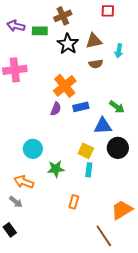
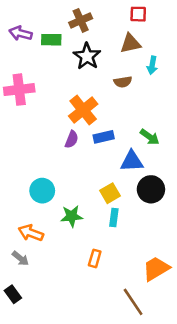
brown triangle: (94, 41) -> (130, 43), moved
yellow square: (86, 151) -> (110, 193), turned 35

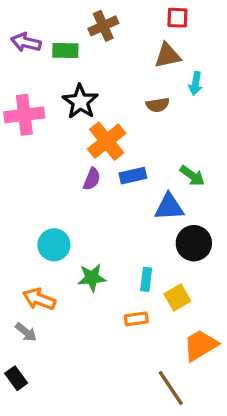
black star: (87, 56) -> (80, 102), moved
yellow square: (110, 193) -> (177, 297), moved
orange rectangle: (95, 258) -> (136, 319), moved, turned 66

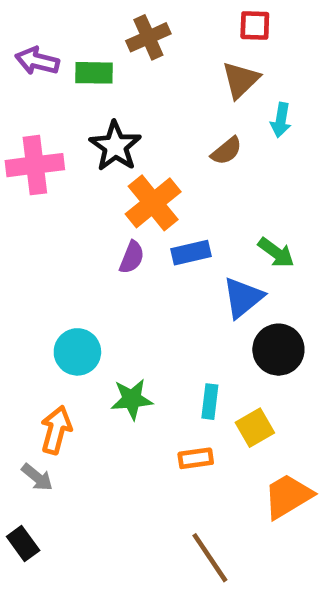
brown triangle: (168, 56) -> (241, 80), turned -32
brown semicircle: (158, 105) -> (226, 151), turned -30
blue triangle: (169, 207) -> (243, 298), turned -36
orange arrow: (39, 299) -> (56, 430), turned 84
brown line: (171, 388) -> (210, 558), moved

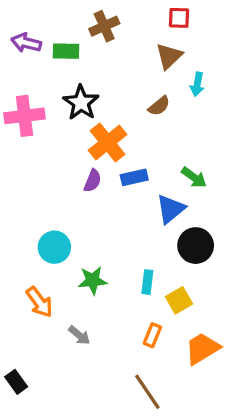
orange arrow: (56, 430) -> (39, 302), turned 128
orange rectangle: (196, 458) -> (152, 335), moved, turned -60
gray arrow: (37, 477) -> (79, 335), moved

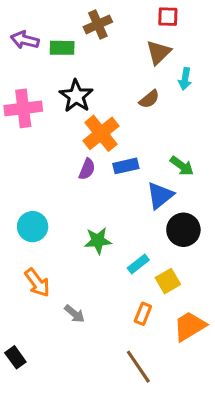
cyan circle: (54, 247) -> (33, 227), moved
green star: (93, 280) -> (98, 241), moved
cyan rectangle: (147, 282) -> (138, 264), turned 45

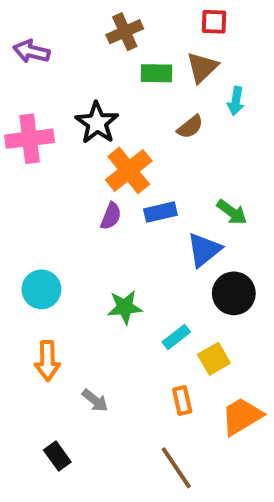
green rectangle: (62, 48) -> (156, 73), moved
orange arrow: (37, 283) -> (47, 361), turned 36
orange rectangle: (143, 314) -> (182, 400), turned -35
black rectangle: (15, 357) -> (57, 456), moved

